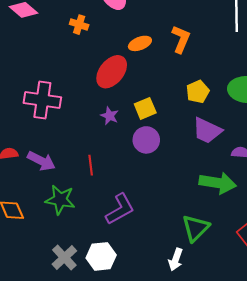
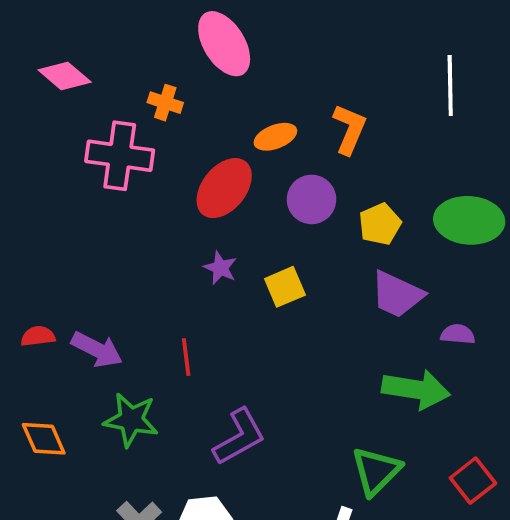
pink cross: (42, 100) -> (120, 156), moved
yellow square: (145, 108) -> (285, 287), moved
purple circle: (146, 140) -> (312, 199), moved

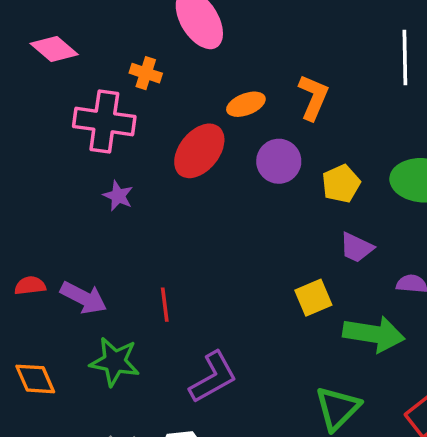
purple star: (220, 268) -> (118, 196), moved
yellow square: (285, 287) -> (313, 298), moved
purple trapezoid: (397, 294) -> (357, 248), size x0.7

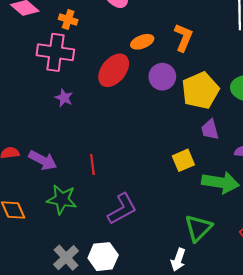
orange cross: (146, 73) -> (68, 20), moved
yellow pentagon: (341, 184) -> (200, 90), size x1.6
purple trapezoid: (357, 248) -> (210, 130), turned 50

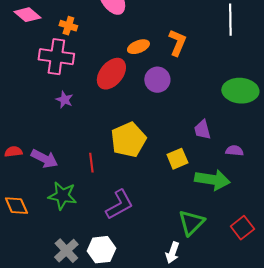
yellow pentagon: (200, 90) -> (128, 140), moved

